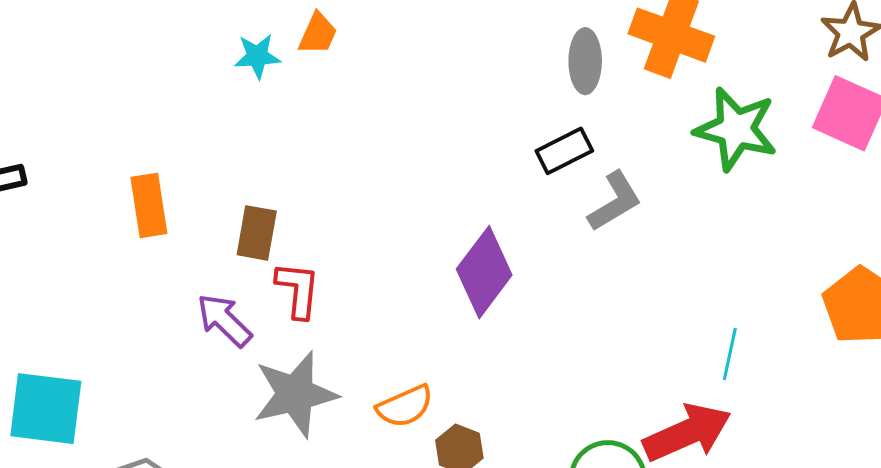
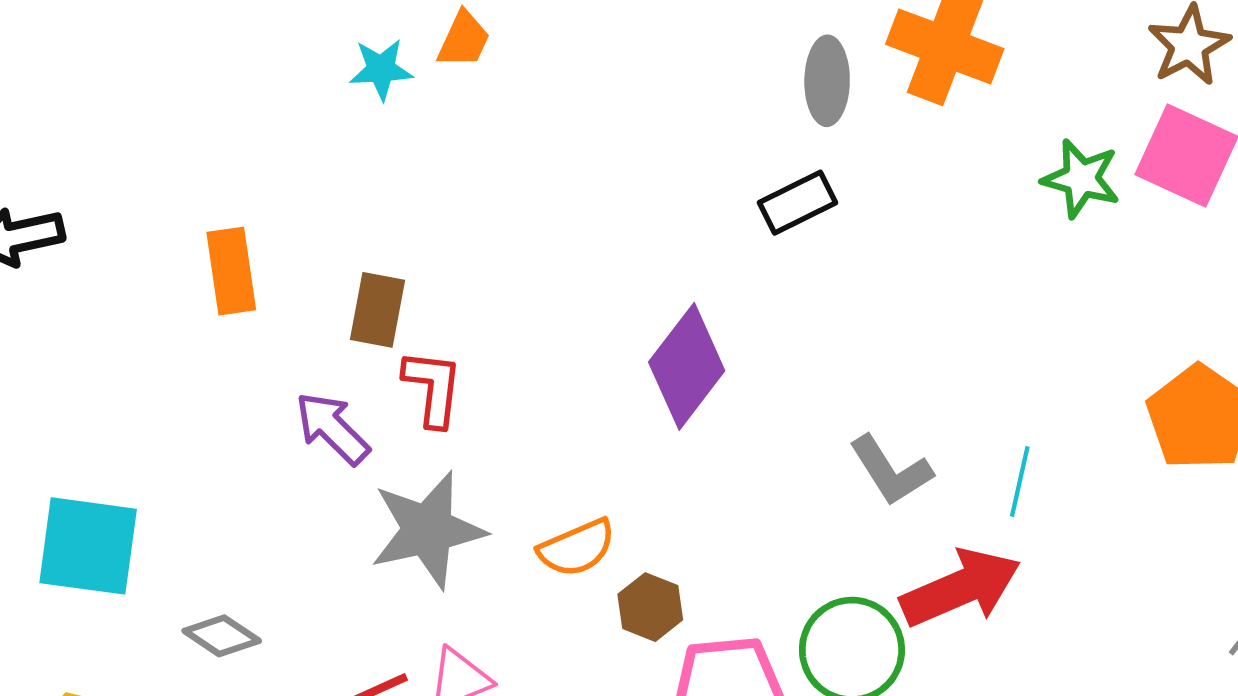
green star: (736, 129) -> (1081, 179), moved, size x0.7
gray L-shape: (615, 201) -> (891, 471), moved, turned 88

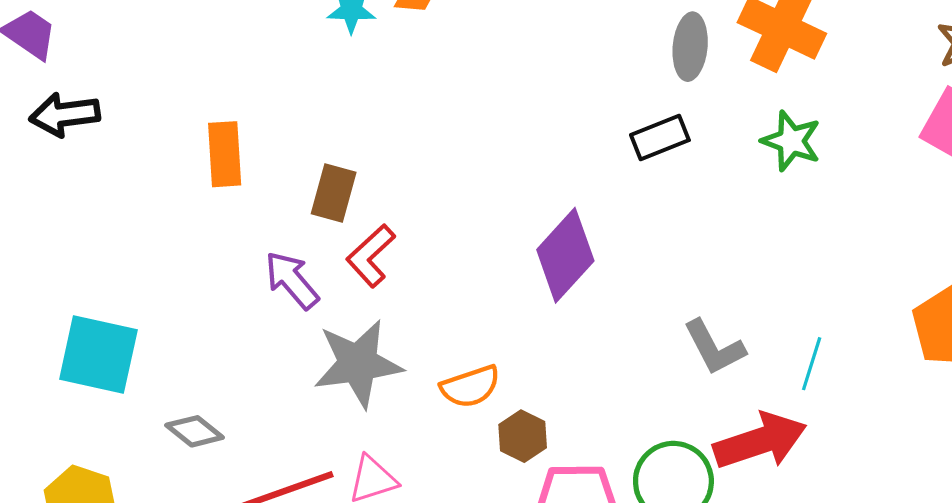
green star: (1081, 179) -> (791, 141), moved
red L-shape: (433, 388) -> (371, 256), turned -144

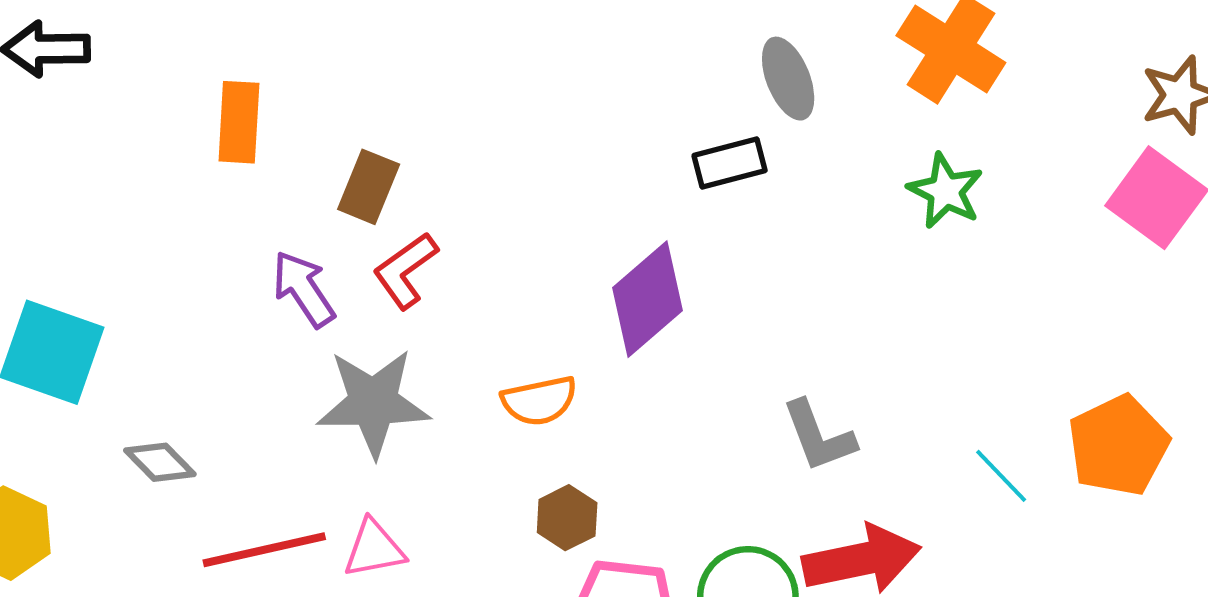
gray ellipse: (690, 47) -> (788, 79), moved, turned -34
black rectangle: (660, 138) -> (730, 163), moved
cyan line: (812, 364) -> (1001, 476), moved, turned -68
orange semicircle: (470, 387) -> (539, 401), moved

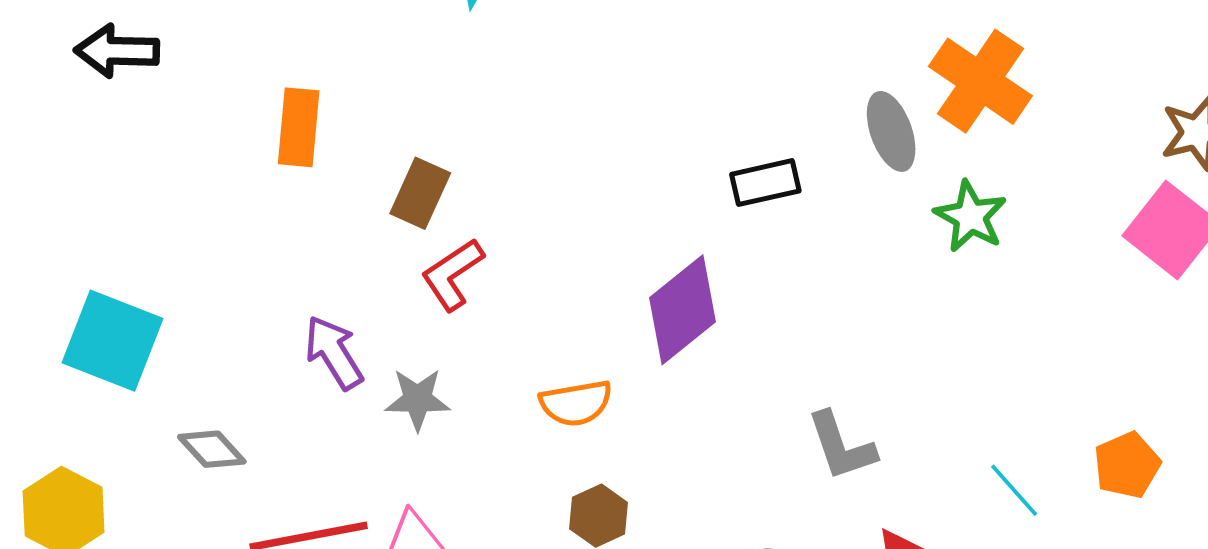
gray ellipse: (788, 79) -> (891, 131), moved
purple arrow: (303, 289) -> (334, 353), moved
gray star: (373, 403) -> (417, 399), size x0.6
orange pentagon: (1118, 446) -> (1127, 465), size x0.7

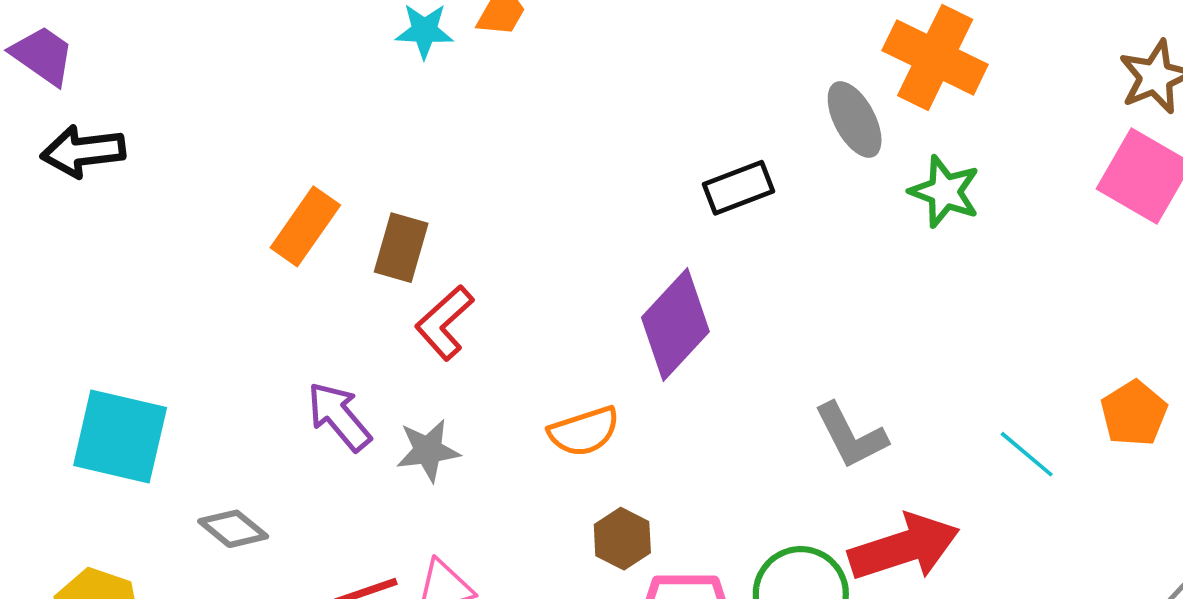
orange rectangle: (299, 127) -> (305, 226), moved, turned 38

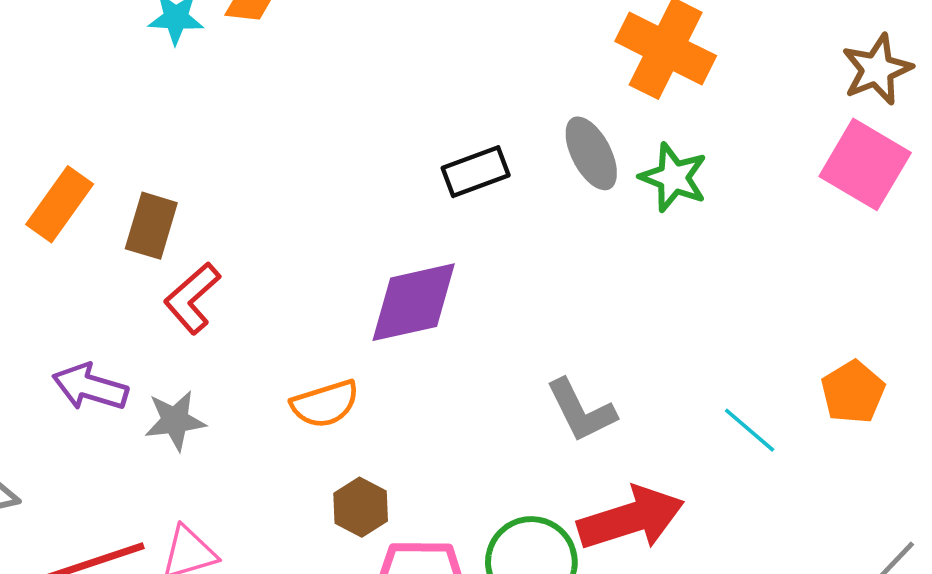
gray ellipse: (855, 120) -> (591, 153), moved
purple diamond: (675, 324) -> (414, 302), turned 34
purple arrow: (339, 416) -> (90, 387), turned -34

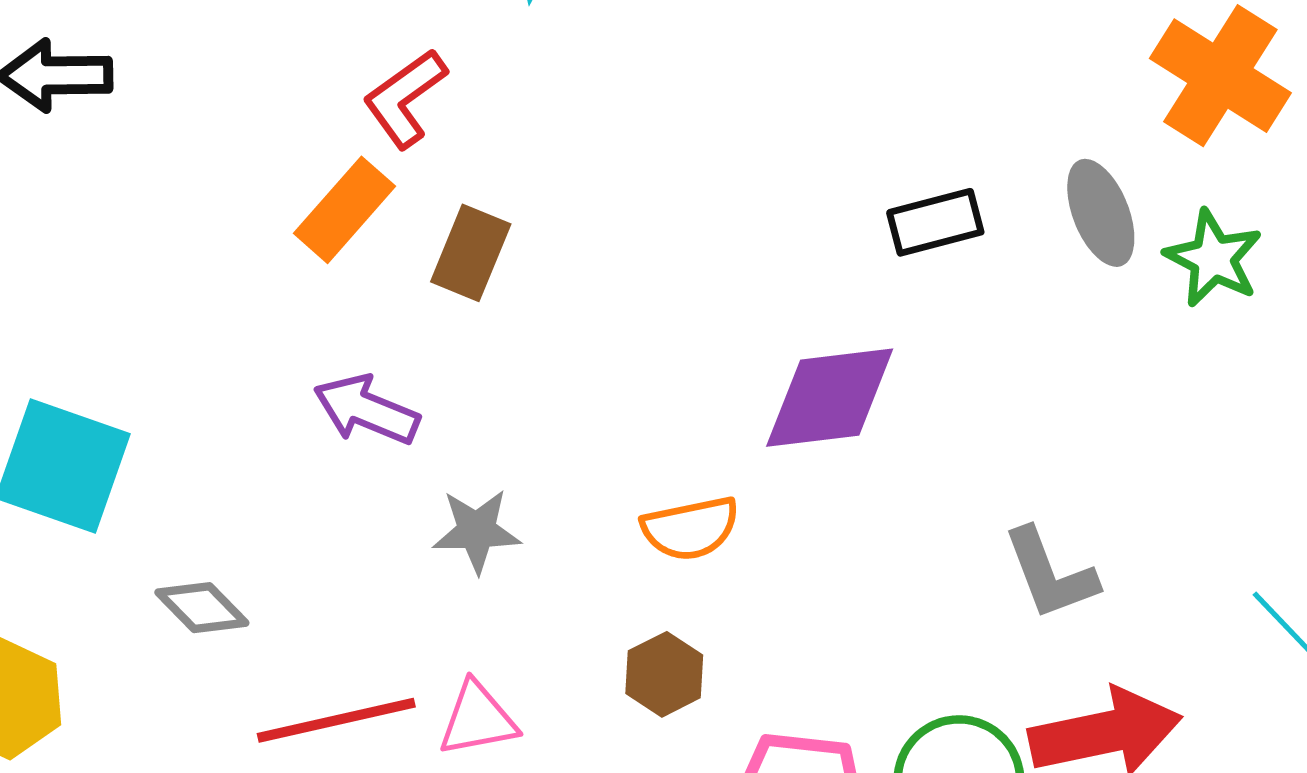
red L-shape: (192, 298) -> (405, 98), moved
purple arrow: (90, 387) -> (366, 410), moved
brown hexagon: (361, 507) -> (664, 674), moved

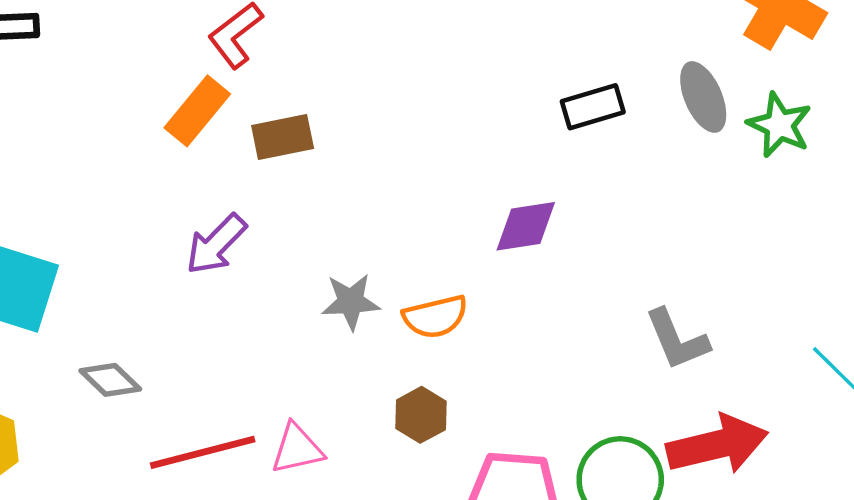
brown rectangle: (471, 253) -> (283, 137), turned 58
purple diamond: (830, 398) -> (526, 226), size x0.7
purple arrow: (366, 410) -> (216, 244), turned -66
gray star: (477, 531) -> (351, 302), moved

